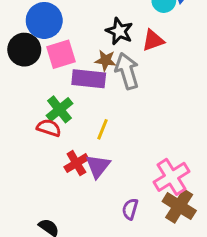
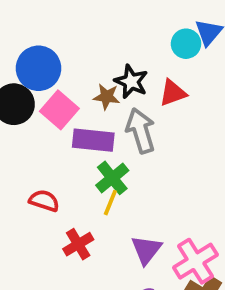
pink square: (61, 54) -> (59, 110), turned -32
brown star: (106, 60) -> (107, 97), moved
green cross: (60, 109) -> (112, 178), moved
purple triangle: (98, 166) -> (146, 250), moved

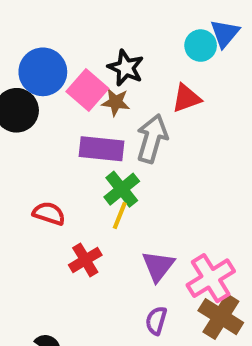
black star: (131, 82) -> (126, 68), moved
pink square: (59, 110) -> (87, 90), moved
gray arrow: (141, 131) -> (152, 139), turned 33

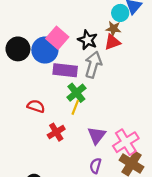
black star: (126, 68) -> (88, 40), moved
blue circle: (43, 72) -> (45, 50), moved
brown star: (116, 102) -> (113, 29), moved

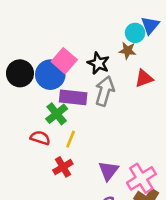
red triangle: (112, 42) -> (144, 78), moved
green cross: (76, 93) -> (57, 114), moved
yellow line: (75, 107) -> (71, 139), moved

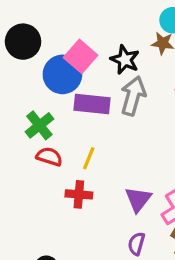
black circle: (20, 73) -> (23, 42), moved
green cross: (57, 114) -> (39, 125), moved
red cross: (63, 167) -> (79, 194), turned 36

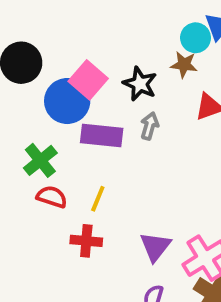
gray arrow: (133, 96) -> (150, 126), size x0.6

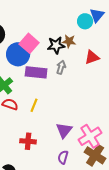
brown star: (184, 65) -> (69, 41), moved
black star: (140, 84) -> (56, 45), turned -30
red cross: (86, 241) -> (28, 141), moved

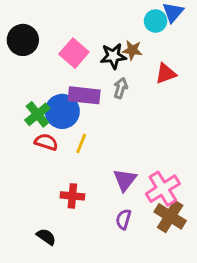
blue circle: (18, 54) -> (62, 111), moved

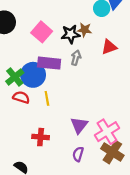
yellow line: (81, 143) -> (47, 98), turned -32

